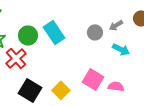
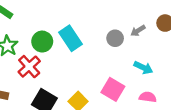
cyan arrow: (121, 49) -> (143, 68), moved
pink semicircle: (116, 86) -> (148, 97), moved

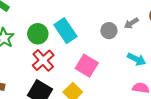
red cross: (29, 67) -> (43, 60), moved
pink square: (113, 89) -> (87, 66), moved

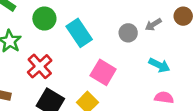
green circle: (38, 34) -> (44, 19), moved
red cross: (43, 60) -> (40, 66), moved

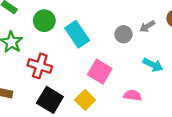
red cross: (40, 66) -> (40, 66), turned -30
pink semicircle: (164, 97) -> (133, 95), moved

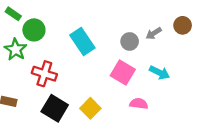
green circle: (44, 21) -> (34, 30), moved
pink square: (100, 72) -> (123, 73), moved

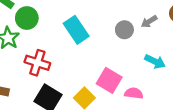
pink square: (123, 73) -> (109, 80), moved

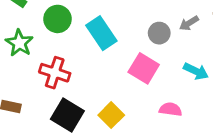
green circle: (27, 18) -> (57, 19), moved
pink square: (109, 80) -> (144, 68), moved

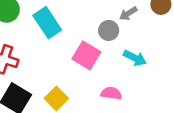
gray circle: (159, 33) -> (109, 30), moved

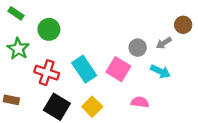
gray arrow: (128, 13) -> (164, 43), moved
cyan rectangle: (47, 23) -> (84, 69), moved

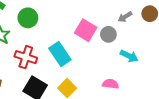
gray arrow: (164, 43) -> (125, 17), moved
pink square: (118, 69) -> (86, 30), moved

